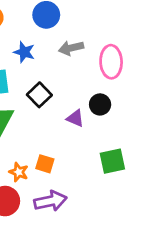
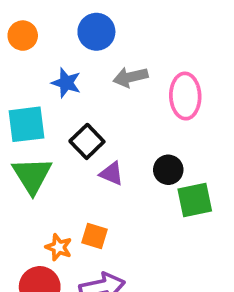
black circle: (100, 104) -> (168, 170), moved
purple triangle: (75, 118) -> (112, 174), moved
green square: (112, 161) -> (195, 200), moved

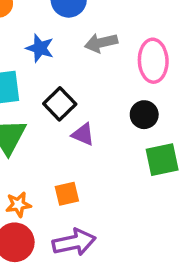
black circle: (168, 170) -> (144, 115), moved
orange square: (95, 236) -> (67, 194), turned -30
orange star: (59, 247) -> (18, 205), moved, turned -30

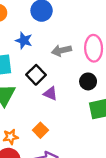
gray arrow: (101, 43) -> (61, 50), moved
orange square: (67, 194) -> (40, 130), turned -32

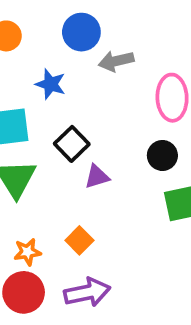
gray arrow: (61, 50) -> (116, 61), moved
purple triangle: (50, 94) -> (97, 177), turned -40

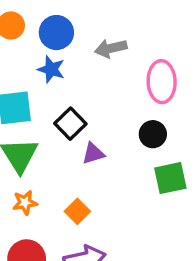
blue circle: (81, 32) -> (56, 33), moved
orange star: (27, 252) -> (25, 203), moved

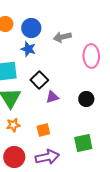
black circle: (153, 134) -> (86, 99), moved
green square: (170, 178) -> (83, 143), moved
orange square: (77, 211) -> (43, 130), turned 32

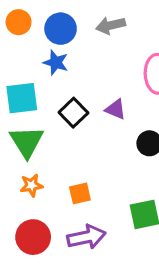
gray arrow: (62, 37) -> (111, 25), moved
purple triangle: (52, 97) -> (115, 109), moved, turned 40

